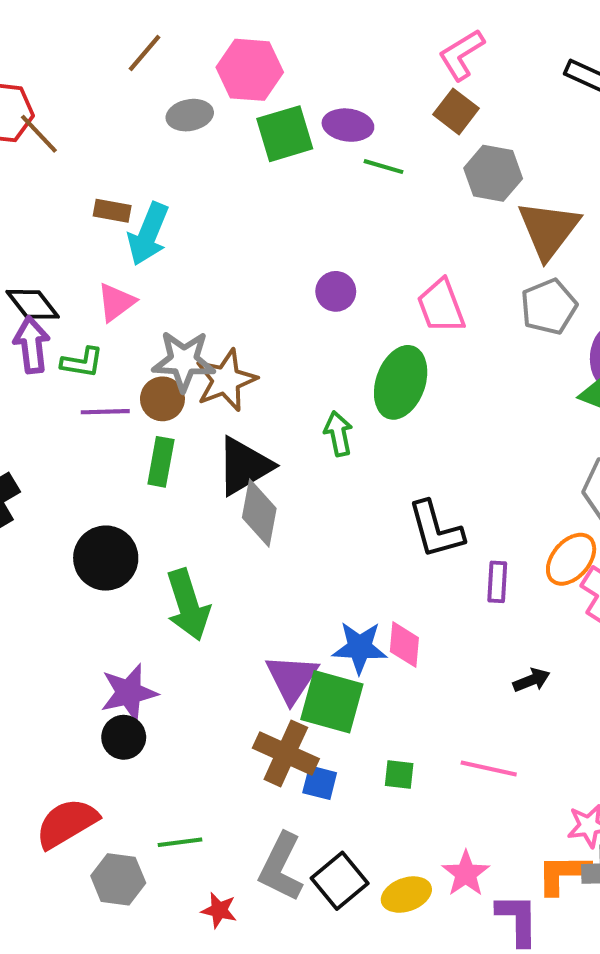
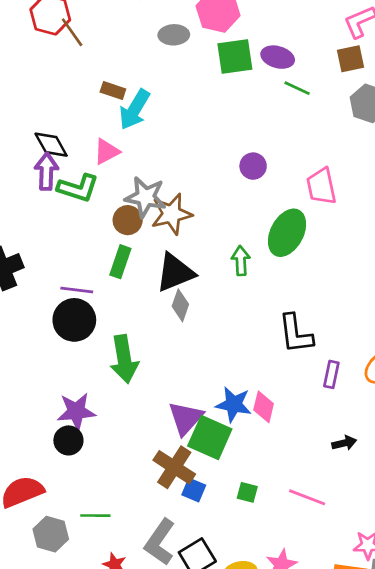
brown square: (456, 111) -> (351, 59), turned 32
green L-shape: (82, 362) -> (78, 188), size x1.4
purple line: (105, 412) -> (77, 290), moved
gray diamond: (259, 513) -> (180, 305), size x0.7

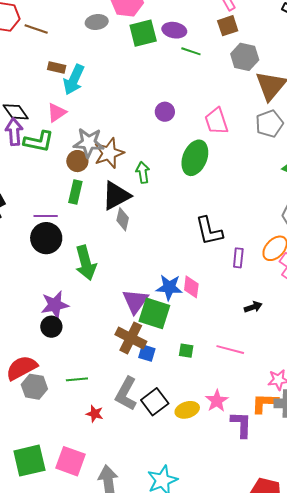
brown line: (72, 32) -> (36, 29), moved, turned -30
green arrow: (241, 261) -> (143, 172), moved
gray hexagon: (51, 534) -> (34, 387), moved

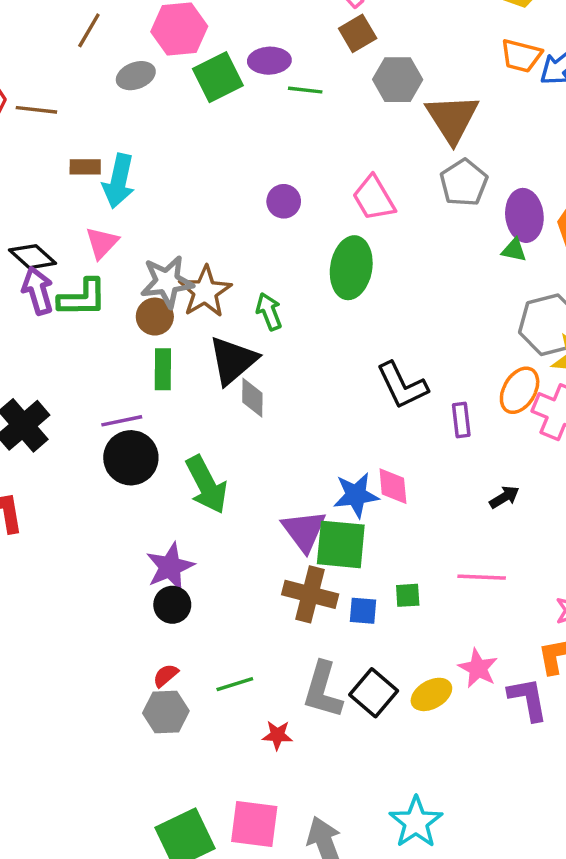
blue square: (147, 353) -> (363, 611), moved
red semicircle: (22, 368) -> (166, 675), moved, size x0.5

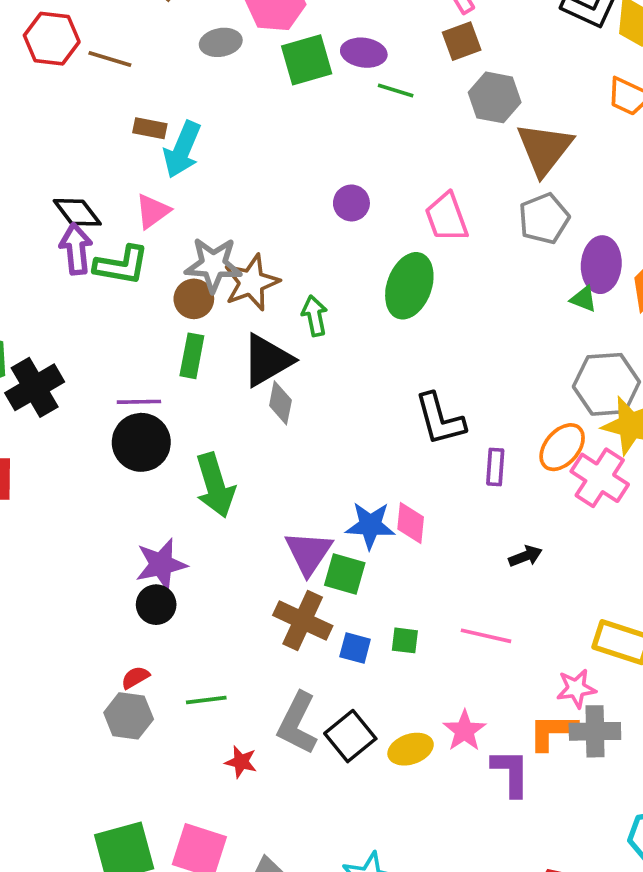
green square: (341, 544) -> (345, 574), size x0.7

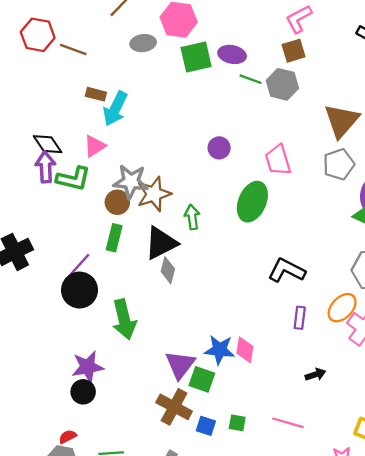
gray hexagon: (495, 97) -> (282, 84), moved
purple line: (139, 402) -> (79, 265), turned -50
black L-shape: (440, 419) -> (287, 270), moved, turned 129

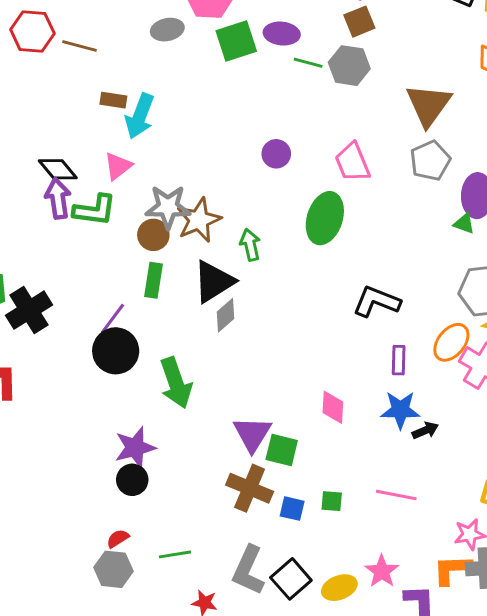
gray diamond: (168, 270) -> (225, 315), turned 40
blue star: (220, 350) -> (400, 410), moved

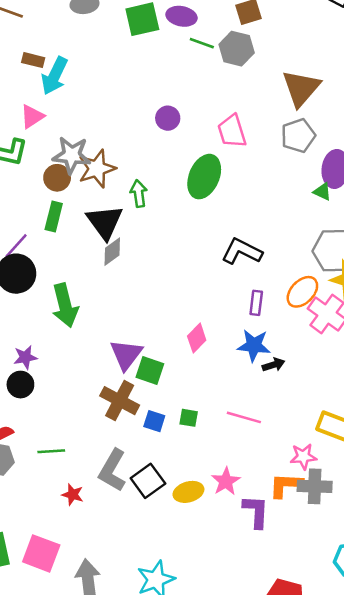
black triangle: (214, 282) -> (105, 222), turned -39
pink diamond: (333, 407) -> (197, 338), turned 36
purple star: (135, 448) -> (25, 357), size x0.7

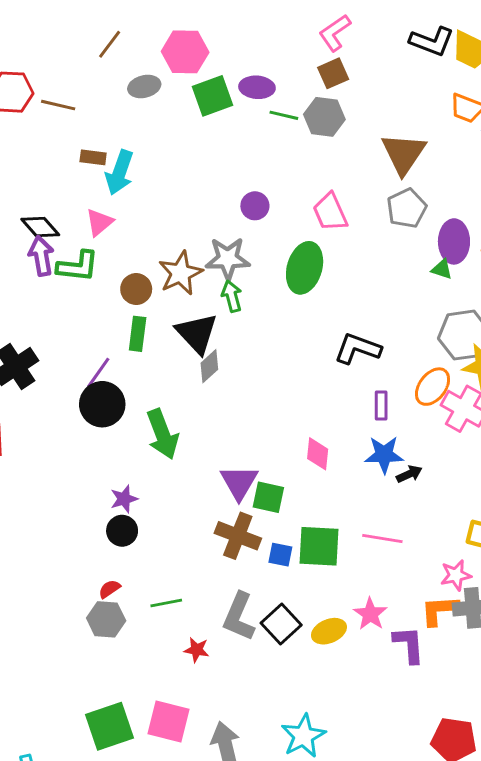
gray star: (72, 155) -> (228, 259), moved
pink diamond: (197, 338) -> (318, 454), turned -32
green square: (189, 418) -> (319, 546), size x2.0

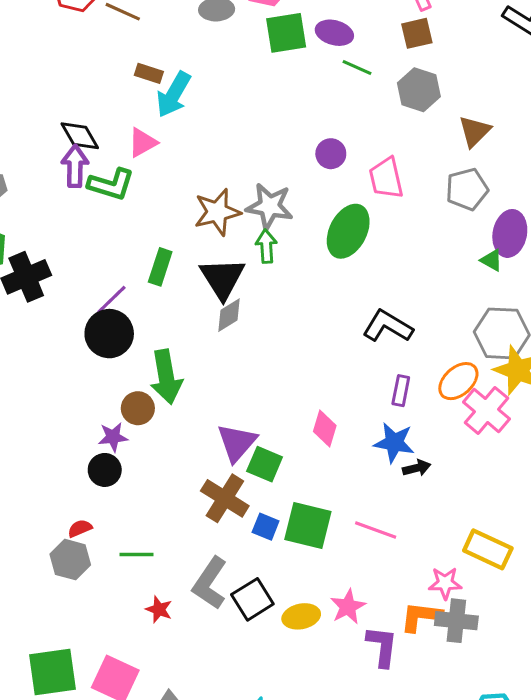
gray hexagon: (324, 117) -> (419, 90), moved
brown triangle: (404, 153) -> (475, 131), size x0.7
purple circle: (255, 206) -> (331, 154), moved
brown circle: (136, 289) -> (138, 408), moved

